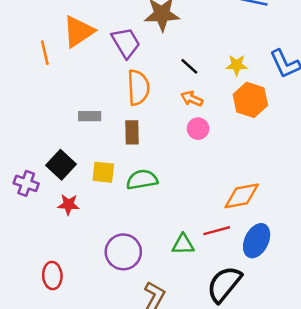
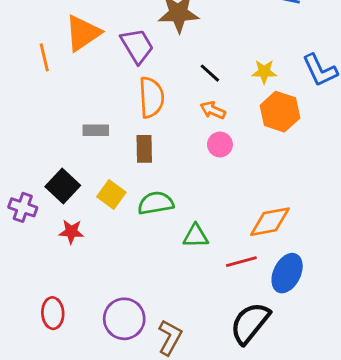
yellow square: (103, 172) -> (111, 195), turned 30
green triangle: (183, 244) -> (196, 236), moved
purple circle: (123, 252) -> (124, 319), moved

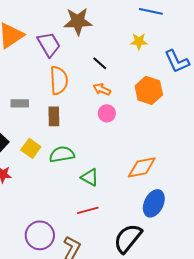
yellow star: (264, 72) -> (139, 41), moved
green triangle: (196, 236) -> (90, 177), turned 30
red line: (241, 262) -> (88, 210), moved

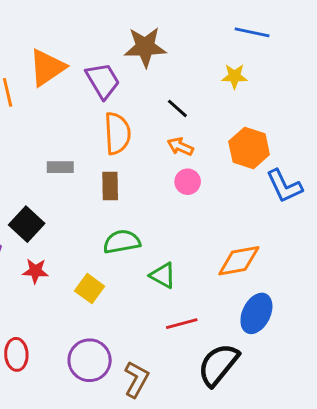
blue L-shape: (177, 61) -> (284, 186), moved
yellow square: (31, 148) -> (90, 289), moved
red line: (88, 210) -> (182, 324), moved

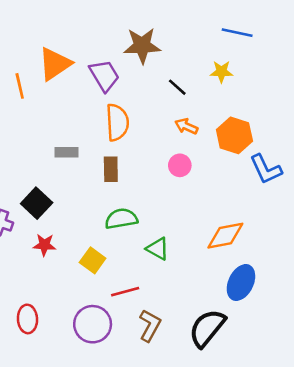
black line: (177, 108) -> (177, 87), moved
orange arrow: (180, 147) -> (186, 126), moved
red line: (182, 324) -> (125, 292), moved
brown L-shape: (136, 379) -> (150, 325), moved

